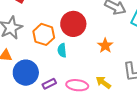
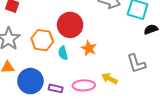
orange star: (105, 46) -> (89, 48), moved
purple rectangle: (49, 84) -> (56, 88), turned 48

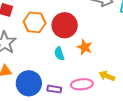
orange hexagon: (42, 40) -> (35, 22), moved

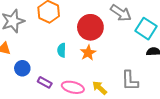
red circle: (65, 25) -> (90, 27), moved
blue circle: (29, 83) -> (22, 68), size x0.6

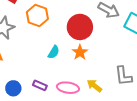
cyan semicircle: (62, 50) -> (54, 52), turned -144
blue circle: (22, 68) -> (13, 88), moved

